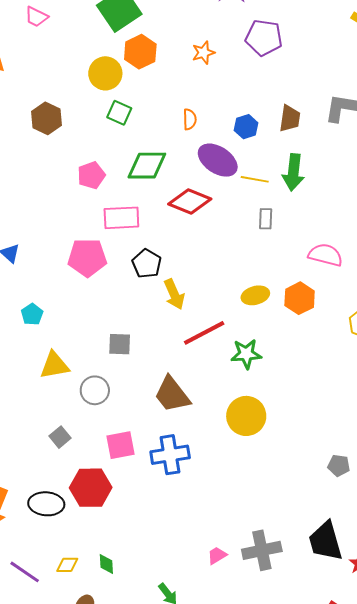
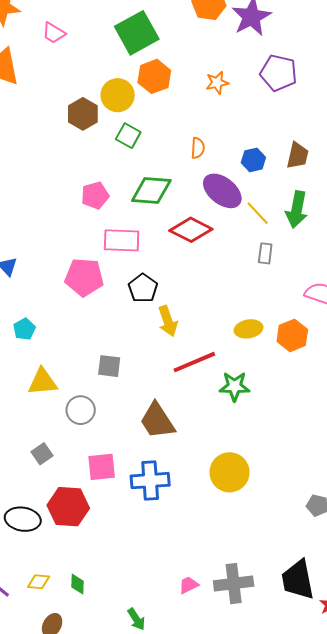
brown hexagon: (46, 118) -> (83, 114), moved
yellow line: (255, 179) -> (258, 213), turned 32
yellow circle: (246, 416) -> (229, 472), moved

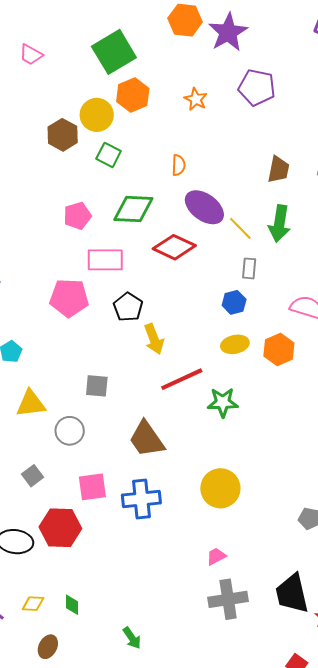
orange star: (217, 83) -> (196, 99), turned -30
blue hexagon: (253, 160) -> (234, 302), moved
pink trapezoid: (189, 585) -> (216, 556), moved

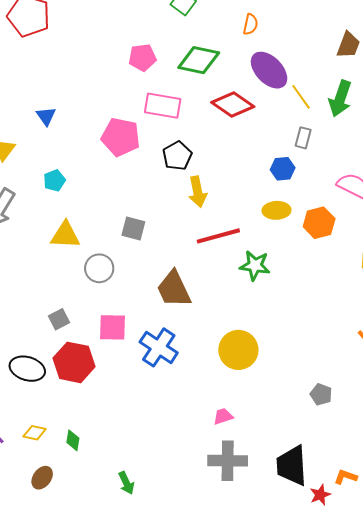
gray square: (32, 476) -> (59, 319), moved
blue cross: (141, 499) -> (159, 347), turned 30

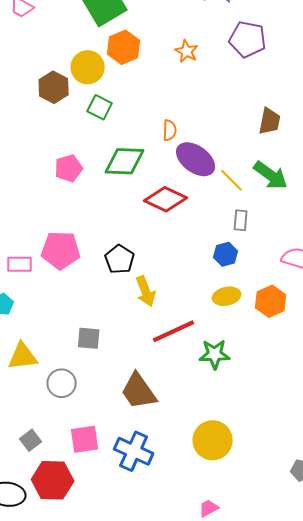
orange semicircle: (250, 24) -> (170, 130), moved
green arrow: (340, 98) -> (271, 175), turned -63
pink rectangle: (163, 106) -> (20, 264), moved, size x0.7

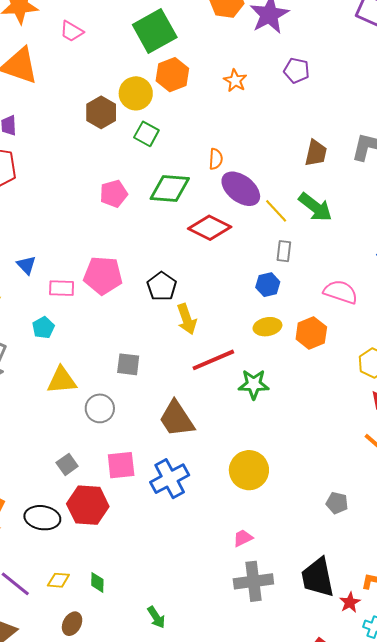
purple pentagon: (248, 39) -> (297, 70), size x0.7
blue cross: (134, 451) -> (170, 479), turned 36

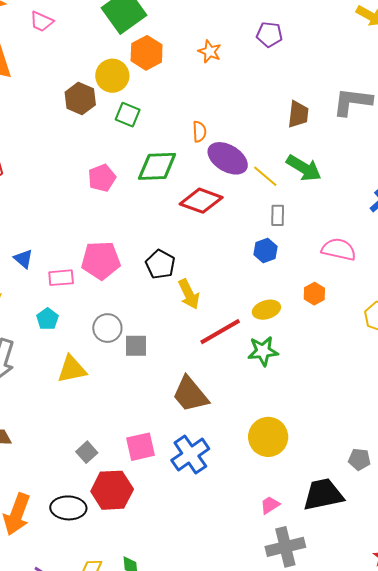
yellow ellipse: (267, 327) -> (266, 310), moved
orange hexagon: (311, 333) -> (314, 294), size x0.7
gray circle: (100, 408) -> (107, 328), moved
black trapezoid: (318, 577) -> (323, 495), moved, turned 96

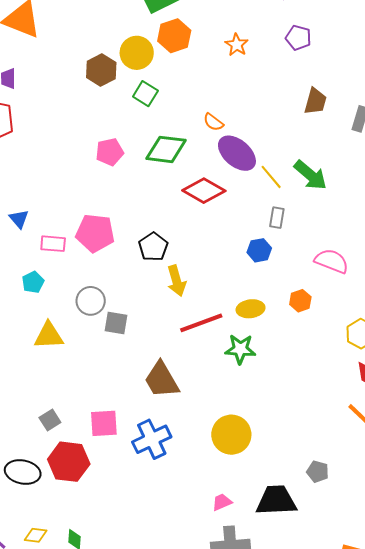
brown trapezoid: (298, 114) -> (315, 101), moved
orange semicircle: (199, 132) -> (213, 122), turned 120

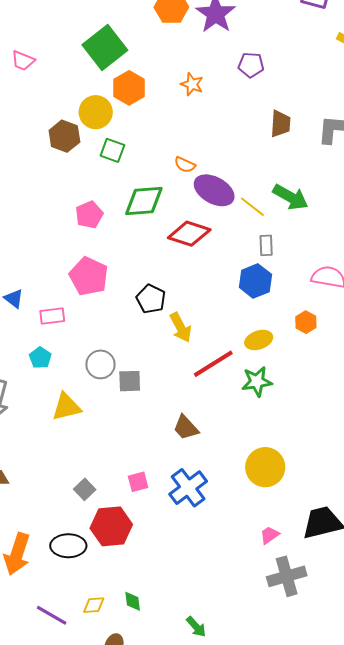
pink pentagon: (95, 233) -> (89, 276), moved, turned 30
blue hexagon: (259, 250) -> (255, 281), size x1.4
brown trapezoid: (162, 380) -> (186, 428), size x0.7
pink square: (104, 423) -> (138, 482), size x0.7

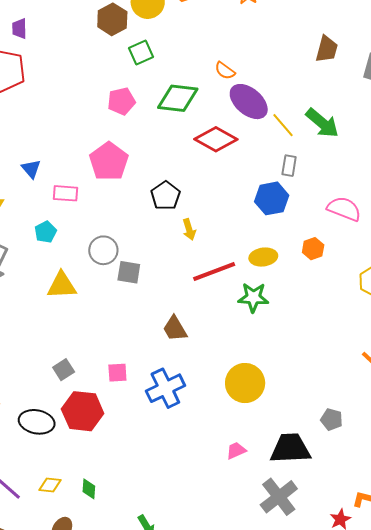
green square: (112, 150) -> (141, 52), moved, turned 35
yellow arrow: (181, 327) -> (189, 230), size x0.7
gray cross: (287, 576) -> (279, 497), moved, turned -33

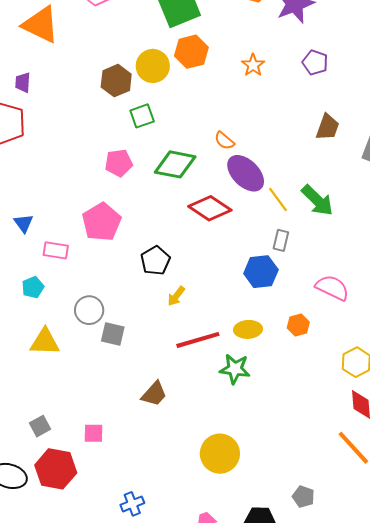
yellow arrow: (189, 230) -> (176, 296), turned 50
brown trapezoid: (175, 329) -> (154, 394), turned -112
blue cross: (165, 388) -> (132, 504), moved, size x0.6

